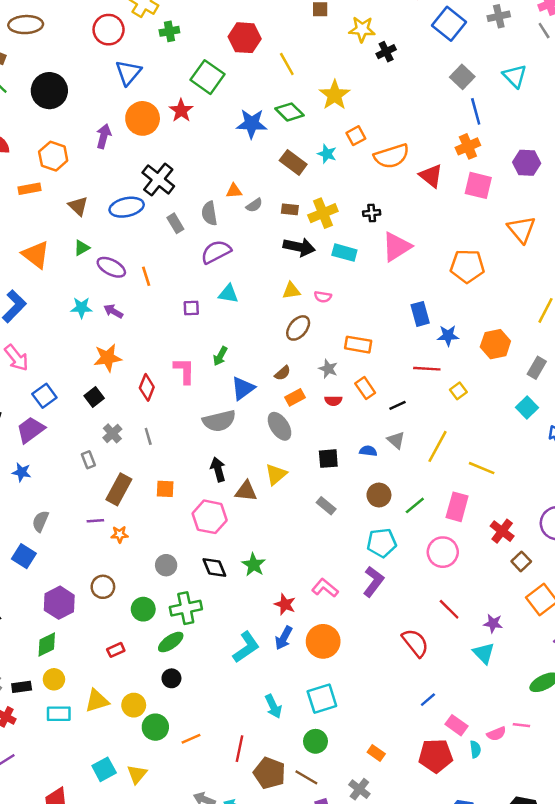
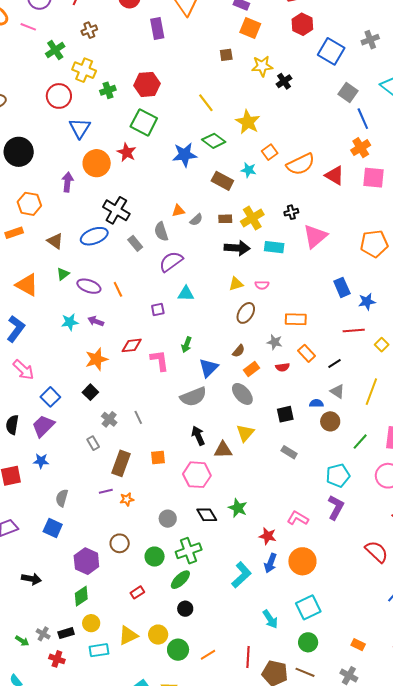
red hexagon: (245, 38) -> (147, 84), moved
red diamond: (147, 387) -> (132, 345), moved, turned 70
brown circle: (379, 495) -> (330, 421), moved

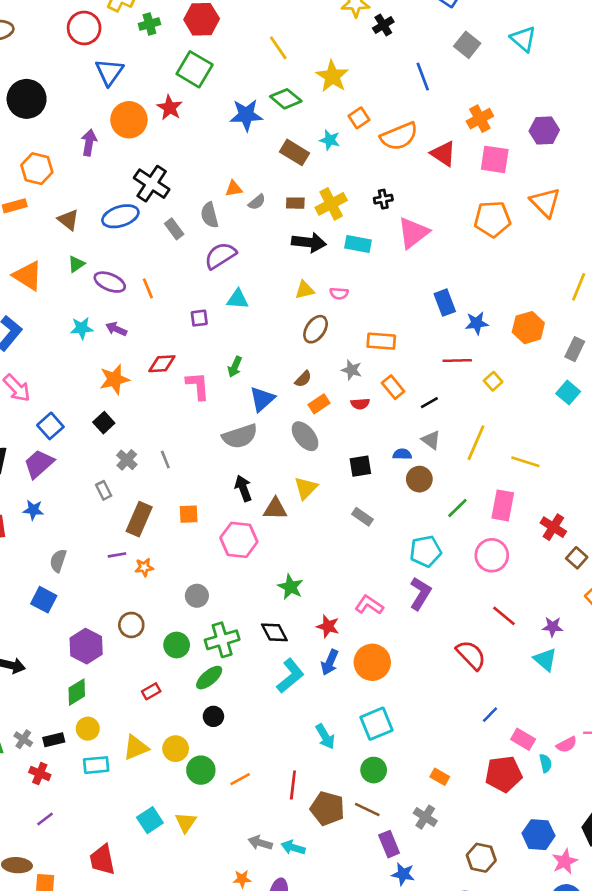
blue line: (363, 119) -> (423, 77), moved
orange pentagon: (374, 244) -> (492, 219), moved
black diamond: (207, 515) -> (274, 632), moved

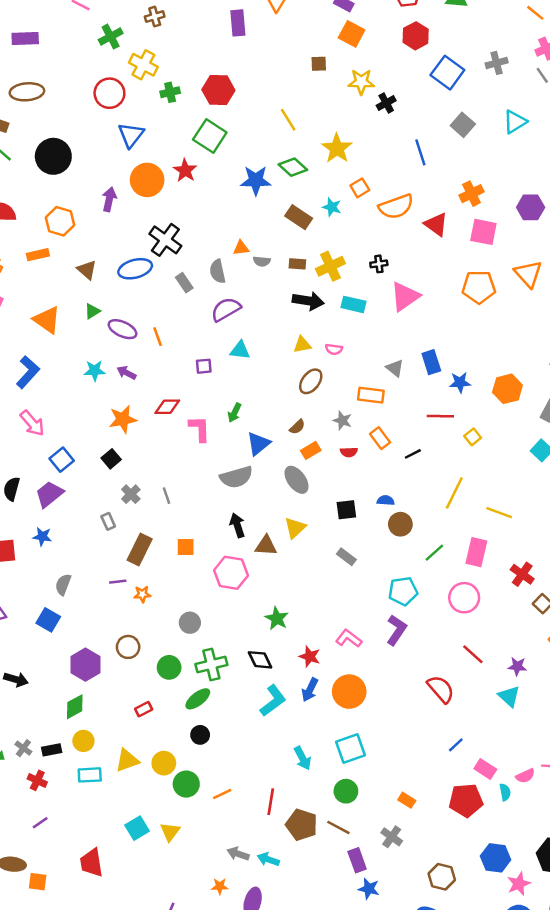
cyan triangle: (523, 39) -> (515, 122), turned 45
gray semicircle: (257, 202) -> (262, 261), turned 42
gray triangle: (431, 440) -> (395, 368), moved

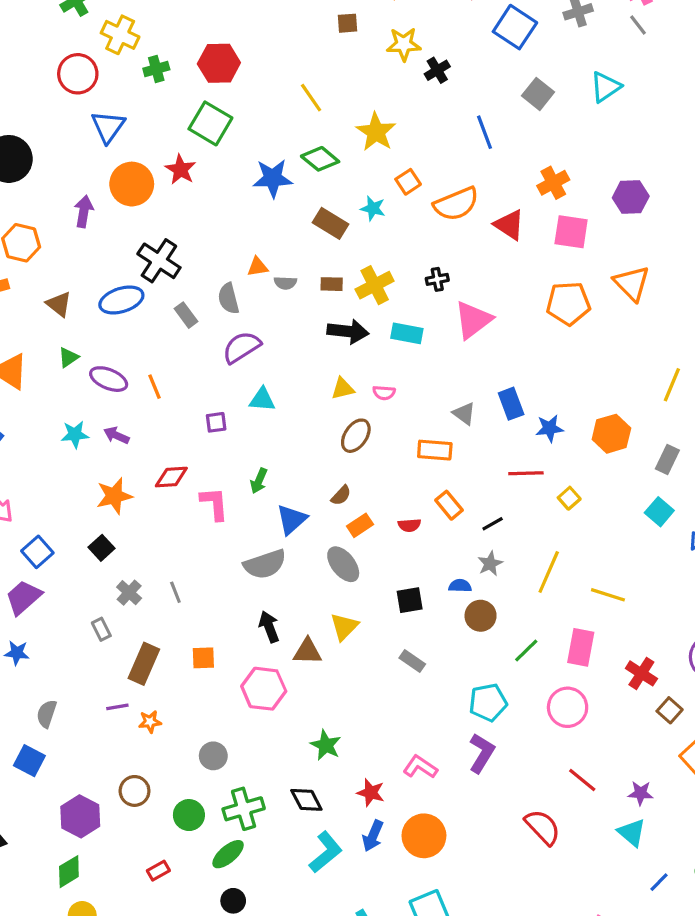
gray star: (342, 421) -> (490, 564), moved, turned 30
blue line: (456, 745) -> (659, 882), moved

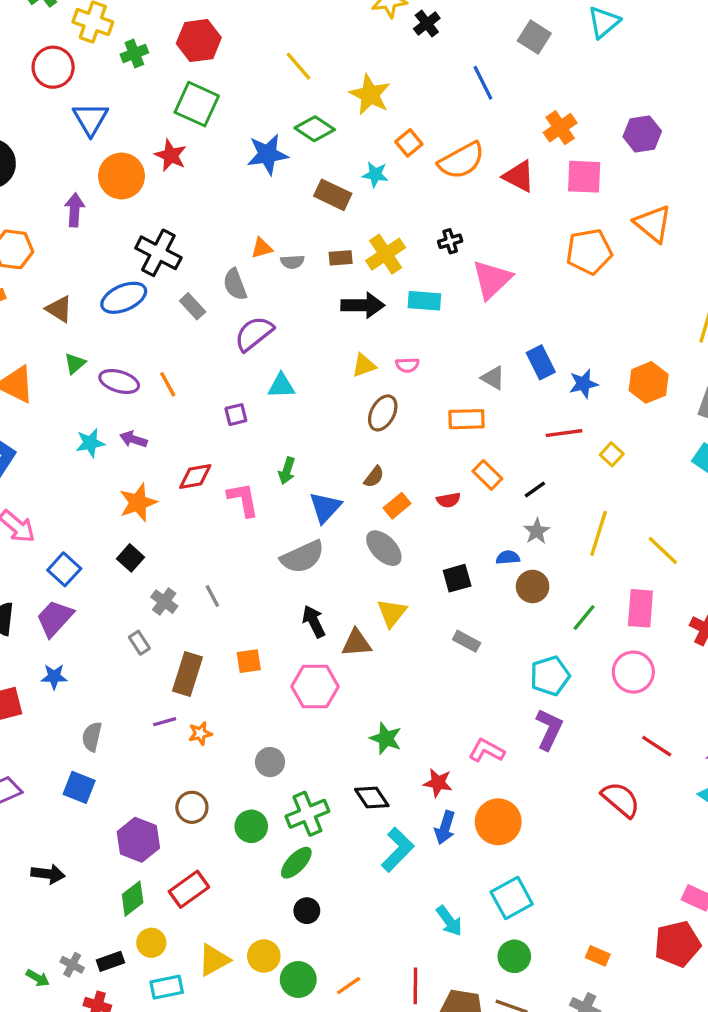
yellow line: (608, 595) -> (663, 550), turned 32
red rectangle: (158, 871) -> (189, 889), moved, size x1.6

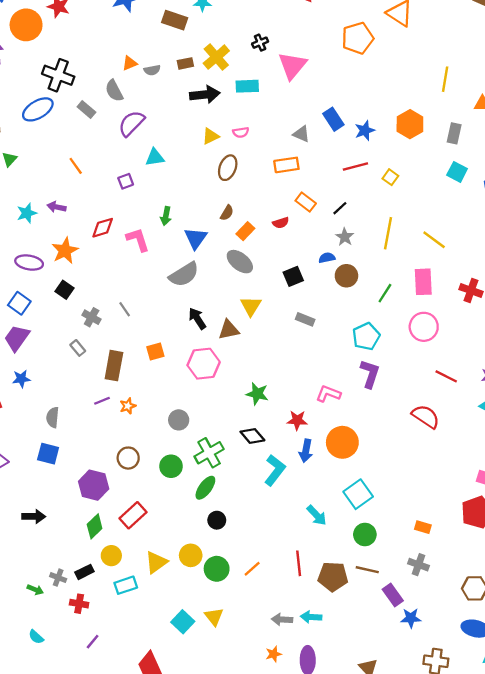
purple ellipse: (119, 381) -> (29, 263), moved

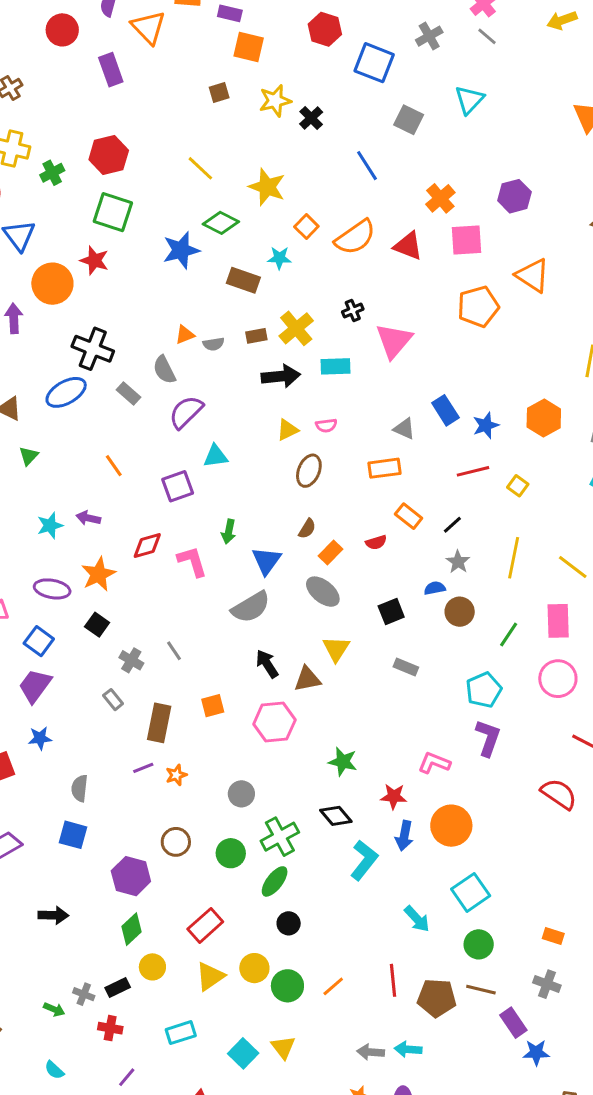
purple square: (126, 181) -> (178, 486), size x1.5
red rectangle: (133, 515) -> (205, 925), moved
cyan rectangle: (126, 585) -> (181, 1033), moved

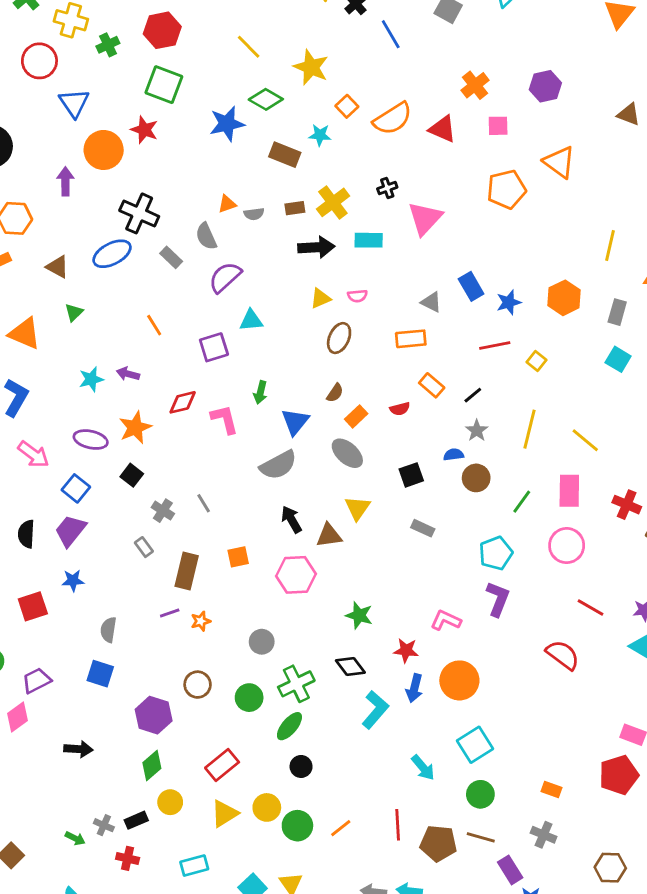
blue line: (367, 166) -> (391, 34), moved
pink square: (467, 240) -> (498, 126), size x0.7

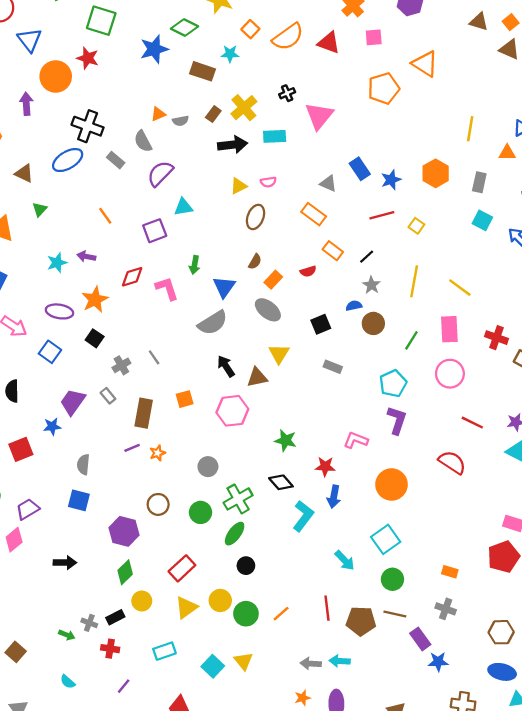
brown rectangle: (295, 208) -> (213, 114), turned -42
orange rectangle: (411, 339) -> (314, 214), turned 45
gray cross: (163, 511) -> (121, 365), turned 30
purple trapezoid: (70, 531) -> (73, 402), moved
orange circle: (459, 680) -> (392, 484), moved

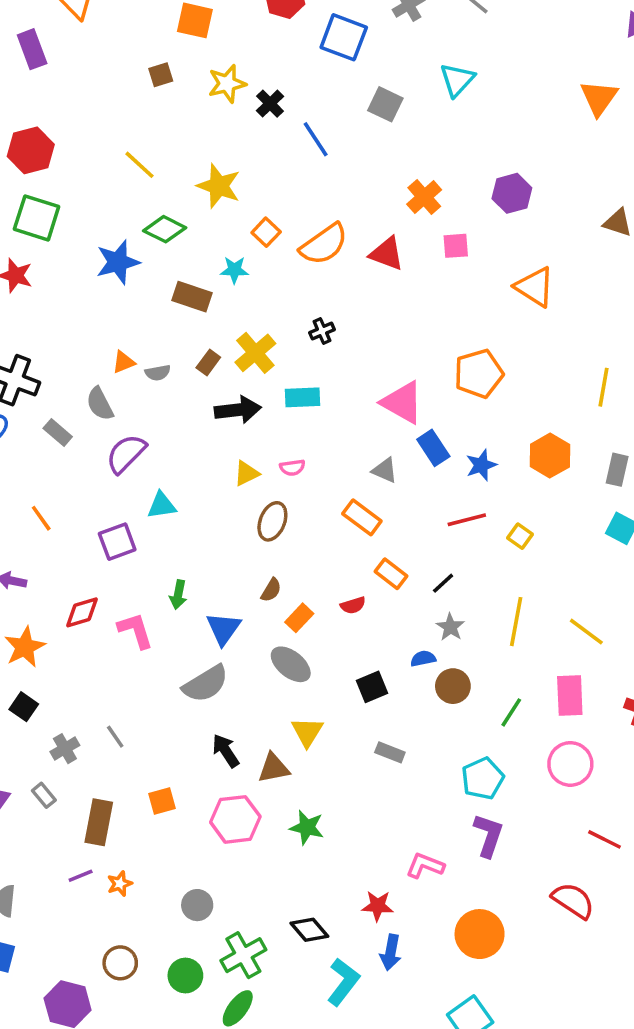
orange pentagon: (384, 88) -> (479, 374), moved
pink triangle: (319, 116) -> (402, 402), moved, turned -40
green star: (286, 440) -> (307, 827), moved

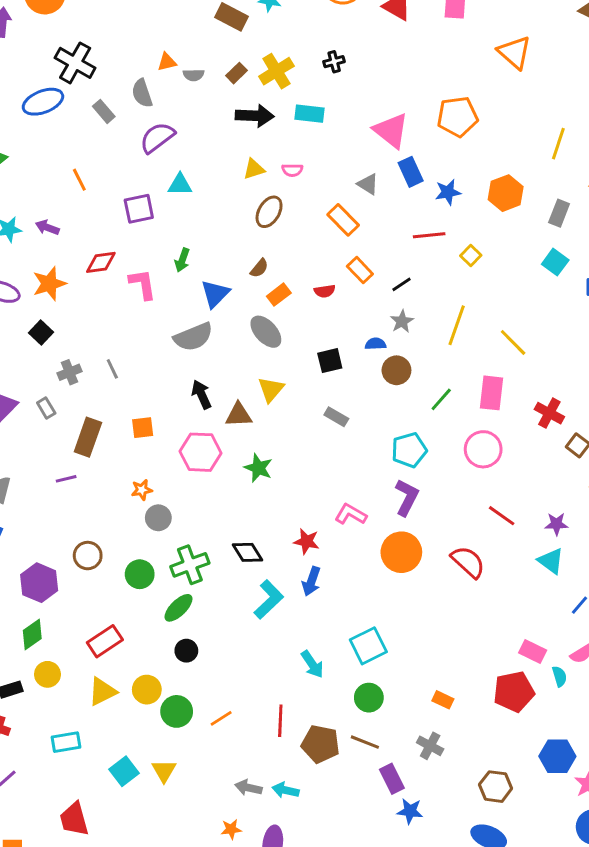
orange star: (120, 884) -> (142, 490), moved
orange circle: (480, 934) -> (401, 552), moved

